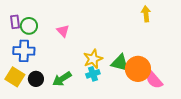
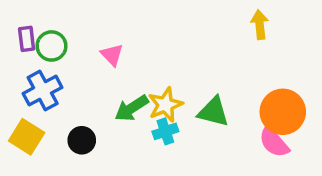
blue cross: (24, 51) -> (43, 90), turned -30
orange circle: (138, 69) -> (283, 112), moved
black circle: (36, 79) -> (82, 140), moved
green arrow: (62, 79) -> (132, 108), moved

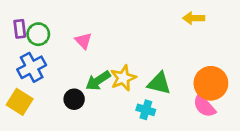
yellow arrow: (260, 25) -> (194, 18), turned -84
cyan cross: (165, 131) -> (146, 110), moved, turned 36
black circle: (82, 140) -> (74, 99), moved

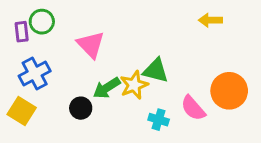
green circle: (38, 34) -> (42, 22), moved
pink triangle: (83, 41) -> (91, 45), size x1.5
green triangle: (159, 83) -> (156, 71), moved
pink semicircle: (204, 106) -> (193, 108), moved

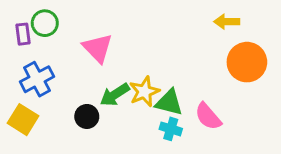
green triangle: (156, 71) -> (169, 102), moved
orange circle: (229, 91) -> (247, 62), moved

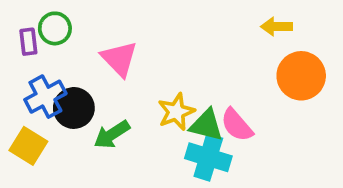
green arrow: (115, 95) -> (112, 135), moved
black circle: (87, 116) -> (74, 108), moved, size x1.4
pink semicircle: (208, 116) -> (237, 125), moved
cyan cross: (171, 129) -> (208, 157), size x1.6

